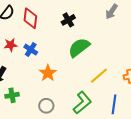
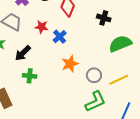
black cross: (68, 20) -> (104, 18), turned 32
green semicircle: (79, 47) -> (120, 44), moved
gray circle: (46, 106) -> (94, 75), moved

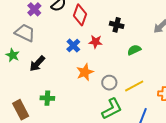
red star: (42, 27) -> (96, 42), moved
green semicircle: (120, 44) -> (134, 50), size x0.6
green cross: (30, 76) -> (47, 98), moved

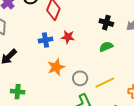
black cross: (117, 25) -> (106, 23), moved
blue cross: (73, 46) -> (45, 40), turned 32

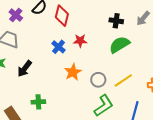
blue cross: (45, 40) -> (58, 47), turned -32
green semicircle: (106, 47) -> (119, 45), size x1.5

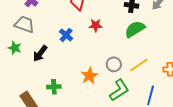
blue cross: (58, 47) -> (66, 35), moved
orange star: (73, 72) -> (89, 76), moved

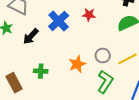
blue cross: (66, 35) -> (59, 21), size x1.5
green L-shape: (119, 90) -> (105, 82), turned -30

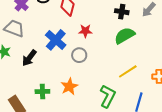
gray circle: (103, 56) -> (79, 55), moved
orange star: (77, 64) -> (69, 87), moved

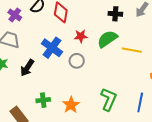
green semicircle: (125, 36) -> (107, 39), moved
yellow line: (128, 71) -> (132, 50), moved, turned 48
orange star: (69, 87) -> (71, 105), moved

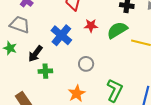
gray circle: (77, 61) -> (86, 64), moved
green cross: (43, 100) -> (45, 71), moved

